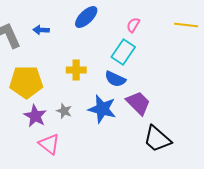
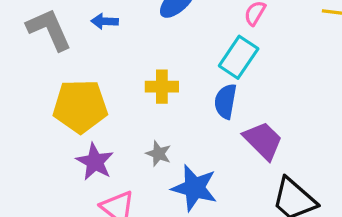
blue semicircle: (115, 79) -> (226, 101), turned 75
blue star: (102, 109) -> (194, 188), moved
gray star: (64, 111) -> (159, 154), moved

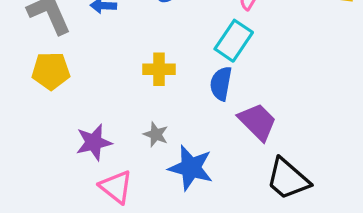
yellow pentagon: (80, 106) -> (51, 71), moved, size x0.7
purple star: (95, 162) -> (94, 142), turned 30

